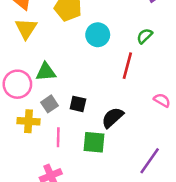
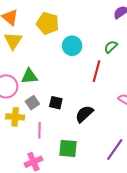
green square: (94, 142) -> (68, 148), moved

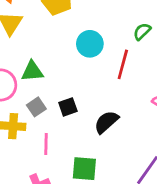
cyan circle: (72, 46) -> (90, 44), moved
black square: (56, 103) -> (68, 107), turned -32

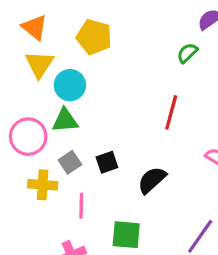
green semicircle: (142, 31) -> (187, 53), moved
cyan circle: (90, 44) -> (70, 85), moved

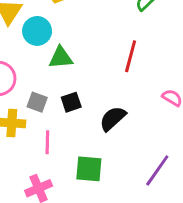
green triangle: (65, 121) -> (61, 58), moved
gray square: (70, 162) -> (37, 102), turned -36

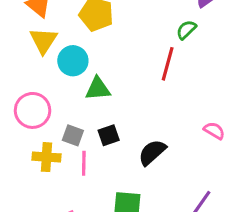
red line: (131, 56) -> (168, 64), moved
pink line: (47, 142) -> (84, 163), moved

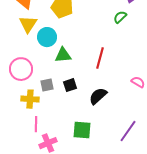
red line: (168, 64) -> (100, 58), moved
gray square: (73, 135) -> (47, 85), turned -32
pink line: (84, 163) -> (36, 124), moved

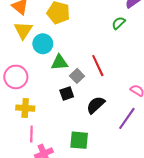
red line: (100, 58) -> (98, 66), turned -40
gray square: (47, 85) -> (77, 76), moved, turned -32
purple line: (128, 131) -> (127, 118), moved

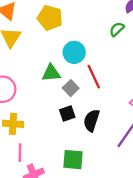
cyan circle: (43, 44) -> (74, 52), moved
black square: (67, 94) -> (67, 113), moved
black semicircle: (96, 105) -> (91, 120), turned -30

